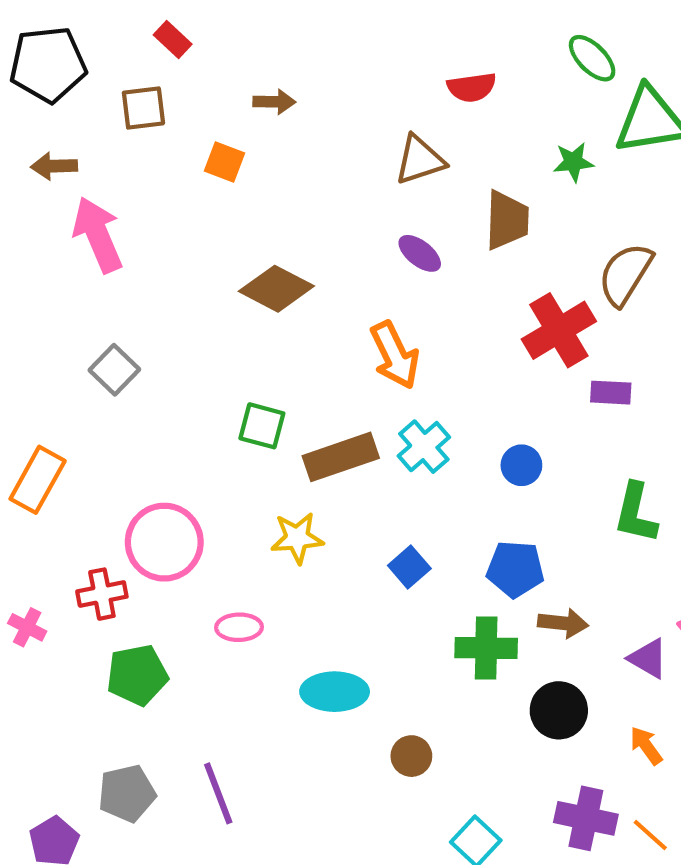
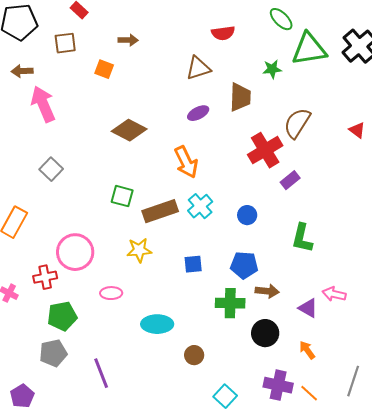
purple ellipse: (420, 253) -> (198, 113), turned -65
purple rectangle: (611, 393) -> (290, 180), turned -42
blue square: (409, 567) -> (193, 264), turned 36
gray pentagon: (127, 793) -> (53, 353), moved

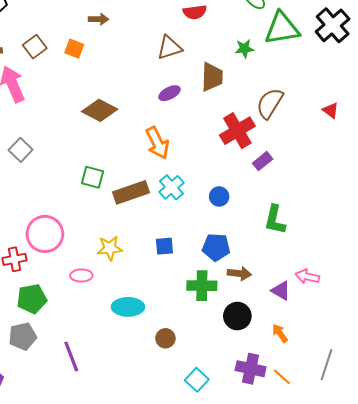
brown square: (65, 43) -> (35, 47), moved, turned -30
yellow star: (139, 250) -> (110, 248), moved

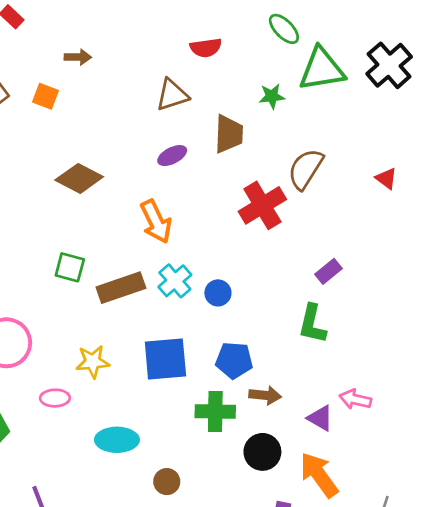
purple rectangle: (263, 161) -> (328, 271), moved
blue circle: (219, 196) -> (218, 293), moved
blue square: (164, 246) -> (165, 359), size x1.8
orange arrow: (280, 333) -> (319, 475), size x1.8

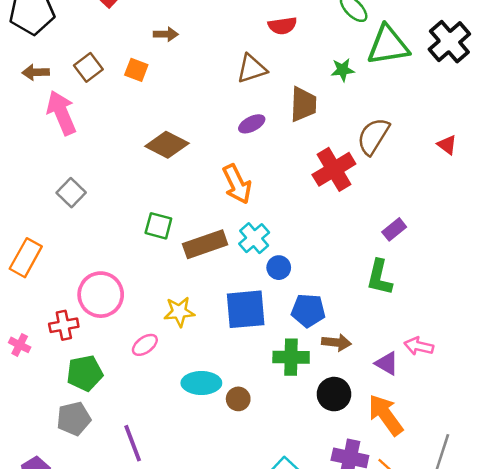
blue circle: (218, 293) -> (279, 268), moved
pink ellipse: (55, 398) -> (145, 345), turned -35
brown circle: (167, 482) -> (238, 399), moved

